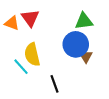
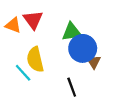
green triangle: (84, 21) -> (72, 32), moved
black line: (54, 84) -> (72, 87), moved

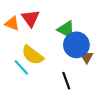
green triangle: (72, 32) -> (66, 30), turned 36
yellow semicircle: (35, 59) -> (33, 55), turned -40

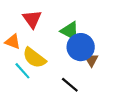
orange triangle: (12, 23) -> (13, 42), moved
black line: (66, 81) -> (70, 85), turned -30

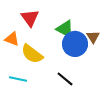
brown triangle: (91, 60) -> (93, 37), moved
cyan line: (22, 71) -> (18, 79), moved, turned -36

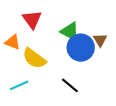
cyan line: (18, 79) -> (19, 85), turned -36

